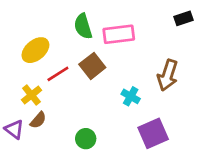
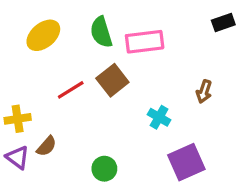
yellow ellipse: (35, 50) -> (43, 35), moved
brown arrow: (168, 75) -> (204, 92), size x0.6
yellow cross: (32, 95) -> (18, 119), moved, turned 30

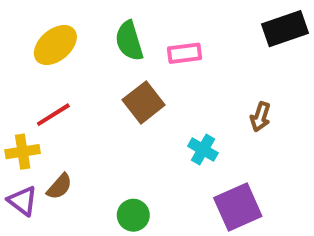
black rectangle: (223, 22) -> (285, 29), size x1.5
pink rectangle: (145, 42) -> (185, 53), size x0.7
red line: (71, 90) -> (53, 115), moved

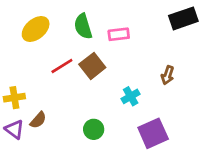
red line: (53, 115) -> (62, 66), moved
cyan cross: (203, 150) -> (131, 96), turned 30
green circle: (133, 215) -> (94, 129), moved

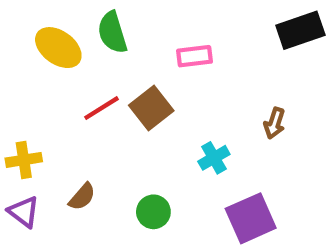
green semicircle: (83, 26) -> (112, 32), moved
yellow ellipse: (36, 29) -> (58, 48), turned 76
brown semicircle: (38, 120) -> (82, 197), moved

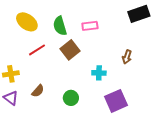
green semicircle: (112, 32) -> (60, 26), moved
red line: (102, 108) -> (37, 50), moved
cyan cross: (214, 158) -> (99, 73), turned 32

